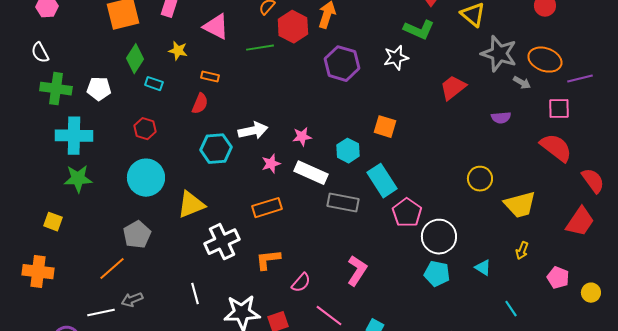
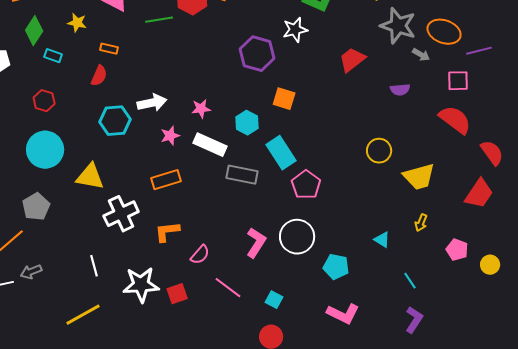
purple hexagon: (342, 64) -> (257, 54), moved
yellow triangle: (191, 205) -> (90, 177), turned 32
white circle: (439, 237) -> (297, 237), moved
cyan pentagon: (437, 274) -> (336, 267), moved

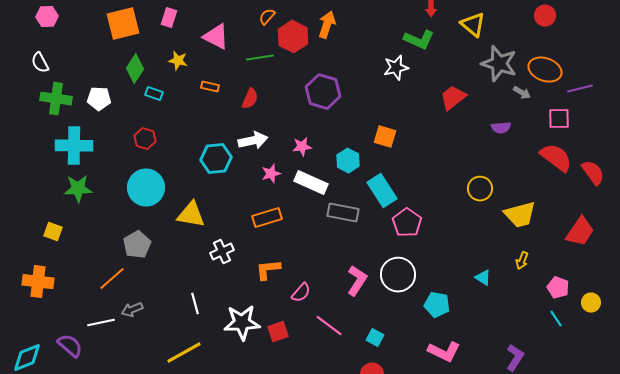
purple hexagon: (257, 54) -> (323, 92), moved
red semicircle: (99, 76) -> (250, 99), moved
red semicircle: (492, 153) -> (593, 173), moved
white cross: (121, 214) -> (222, 252), size x0.7
cyan line: (410, 281) -> (556, 319), moved

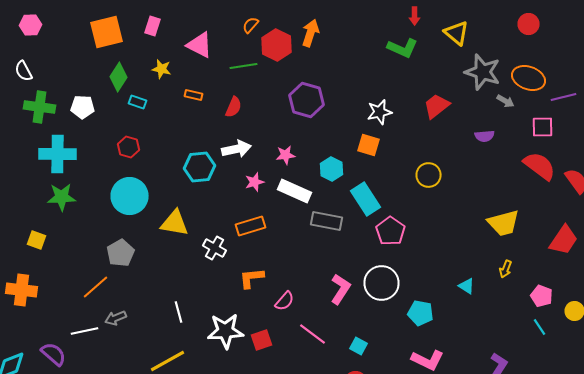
white star: (396, 68) -> (380, 112), moved
yellow circle: (480, 189) -> (428, 175), moved
white cross: (222, 252) -> (214, 248), moved, turned -35

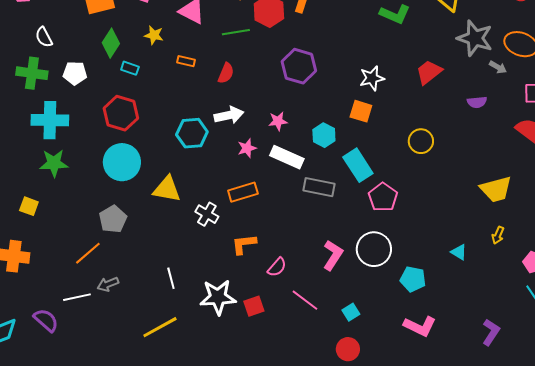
white semicircle: (24, 71) -> (44, 37), moved
red hexagon: (128, 147) -> (121, 113), size x1.6
cyan square: (358, 346) -> (351, 312), turned 30

